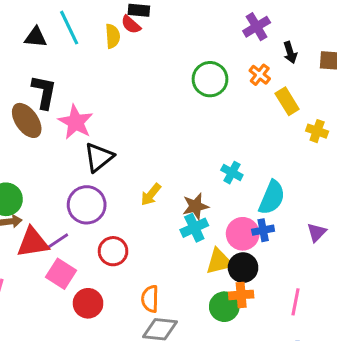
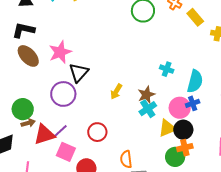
black L-shape: (44, 92) -> (23, 30), moved, turned -80
pink star: (76, 122) -> (60, 52), turned 30
purple circle: (87, 205) -> (63, 94), moved

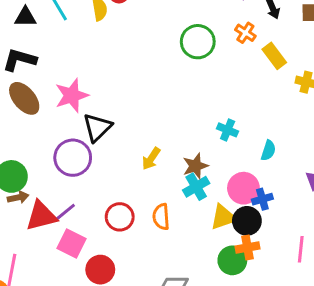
cyan semicircle: (195, 81) -> (268, 150), size x0.6
blue cross: (193, 103) -> (262, 199), moved
orange semicircle: (126, 159) -> (161, 217), moved

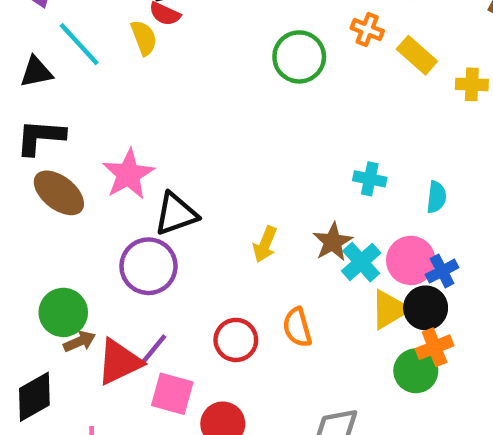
black triangle: (97, 127) -> (176, 214), turned 36
cyan cross: (196, 187) -> (361, 262), moved

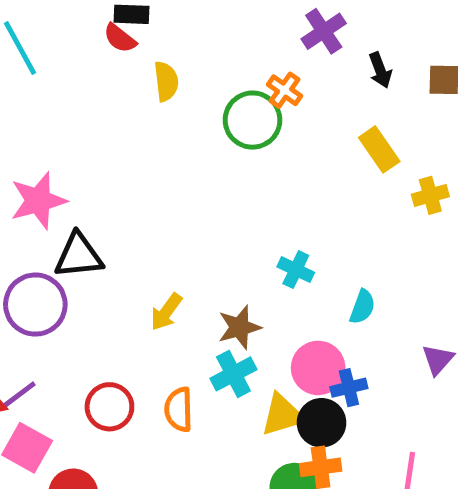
orange cross: (367, 30) -> (285, 90), moved
yellow semicircle: (144, 38) -> (166, 81), moved
yellow cross: (472, 84) -> (430, 195), turned -32
cyan cross: (361, 262) -> (233, 374), moved

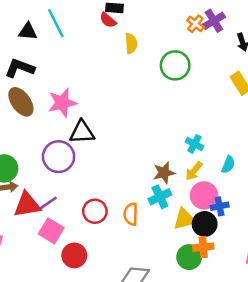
orange cross: (285, 90) -> (195, 24), moved
yellow arrow: (166, 312) -> (194, 171), moved

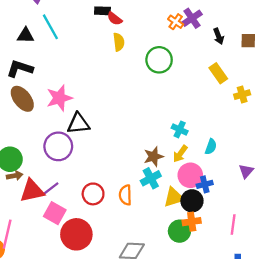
red semicircle: (108, 20) -> (115, 19), moved
red circle: (74, 255) -> (76, 234), size x1.4

